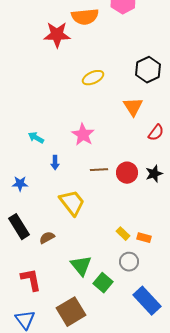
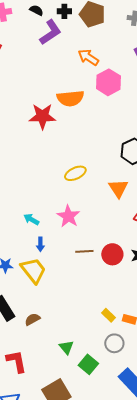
yellow ellipse: (93, 78) -> (75, 173), moved
cyan arrow: (36, 138) -> (31, 219), moved
yellow trapezoid: (72, 203) -> (33, 270), moved
green triangle: (81, 266) -> (66, 347), size x0.7

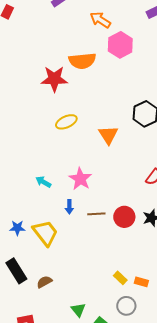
yellow ellipse: (75, 173) -> (66, 122), moved
orange triangle: (118, 188) -> (108, 135), moved
blue arrow: (40, 244) -> (69, 207), moved

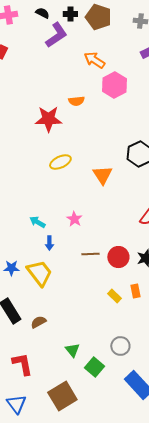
orange semicircle: (82, 61) -> (76, 101), size x0.6
pink star: (80, 179) -> (74, 219), size x0.7
blue arrow: (69, 207) -> (49, 243), moved
yellow rectangle: (120, 278) -> (114, 296), moved
orange rectangle: (141, 282) -> (135, 291), moved, turned 64

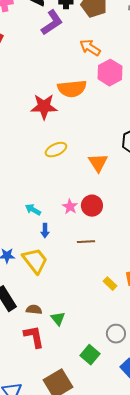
orange semicircle: (76, 101) -> (72, 89), size x1.8
red circle: (118, 257) -> (92, 206), moved
brown semicircle: (38, 322) -> (34, 310), turned 35
green triangle: (72, 350) -> (58, 319), moved
red L-shape: (22, 364) -> (34, 337), moved

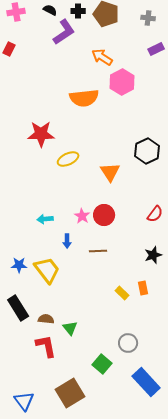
red star: (44, 107) -> (41, 134), moved
cyan arrow: (33, 210) -> (45, 219), turned -35
blue arrow: (45, 231) -> (67, 241), moved

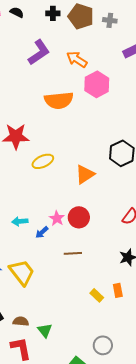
black semicircle: (50, 10) -> (17, 12), moved
gray cross: (148, 18) -> (110, 20), moved
purple L-shape: (64, 32) -> (39, 52), moved
orange triangle: (110, 172) -> (85, 174), turned 30
blue arrow: (67, 241) -> (42, 232), moved, turned 48

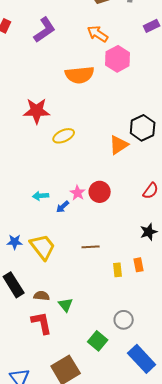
purple L-shape: (39, 52) -> (45, 30), moved
orange triangle: (85, 174) -> (119, 145), moved
brown line: (73, 253) -> (91, 247), moved
yellow rectangle: (97, 295) -> (118, 270), turned 40

